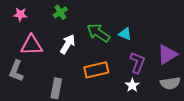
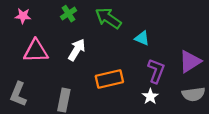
green arrow: (98, 33) -> (108, 18), moved
gray L-shape: (16, 71) -> (18, 94), moved

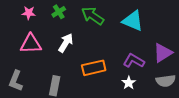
pink star: (23, 16) -> (29, 13), moved
cyan triangle: (142, 38) -> (133, 21), moved, size x1.6
purple L-shape: (156, 71) -> (134, 61), turned -80

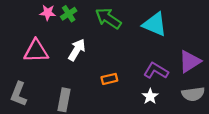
pink star: (29, 13) -> (48, 13), moved
orange rectangle: (94, 68) -> (109, 79), size x0.6

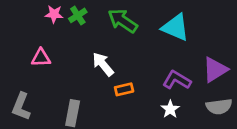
white arrow: (77, 50) -> (103, 64), moved, turned -70
pink triangle: (36, 51) -> (41, 58), size x0.7

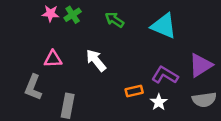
green arrow: (123, 21) -> (114, 20), size x0.7
pink triangle: (41, 58) -> (53, 59), moved
orange rectangle: (124, 89) -> (134, 91), moved
gray L-shape: (21, 107) -> (33, 87), moved

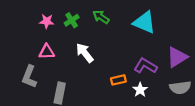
pink star: (50, 14) -> (47, 21), moved
green cross: (73, 15) -> (72, 20), moved

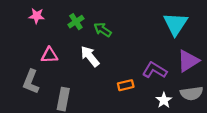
green arrow: (101, 17) -> (103, 30), moved
pink star: (47, 21) -> (37, 16), moved
cyan triangle: (144, 22) -> (175, 24), moved, turned 40
white star: (140, 90) -> (164, 100), moved

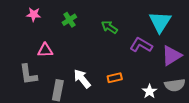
green arrow: (103, 30) -> (109, 27), moved
white arrow: (90, 56) -> (82, 79), moved
purple L-shape: (155, 70) -> (141, 45), moved
gray L-shape: (31, 82) -> (28, 74), turned -30

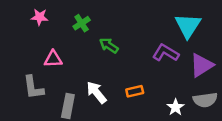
green arrow: (109, 27) -> (109, 45), moved

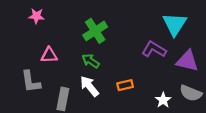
green cross: (82, 23) -> (95, 31), moved, size x1.5
green arrow: (109, 45) -> (91, 61), moved
purple triangle: (202, 65) -> (187, 61), turned 45
gray semicircle: (205, 100) -> (191, 93), turned 30

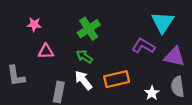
pink star: (36, 16) -> (34, 24), moved
gray L-shape: (31, 82) -> (16, 76), moved
orange rectangle: (125, 85) -> (117, 79), size x1.6
gray semicircle: (191, 93) -> (178, 87), turned 60

